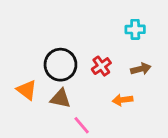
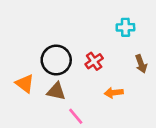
brown arrow: (141, 69) -> (141, 64), moved, turned 84

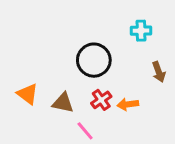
black circle: (56, 60) -> (94, 60), moved
red cross: (94, 61) -> (101, 100), moved

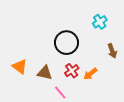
cyan cross: (141, 31) -> (100, 22), turned -32
orange arrow: (128, 104) -> (90, 74), turned -32

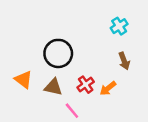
black circle: (66, 43) -> (58, 53), moved
brown arrow: (112, 51) -> (124, 61), moved

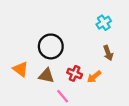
red cross: (86, 85) -> (75, 73), turned -32

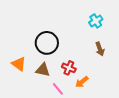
orange arrow: (94, 77) -> (82, 82), moved

